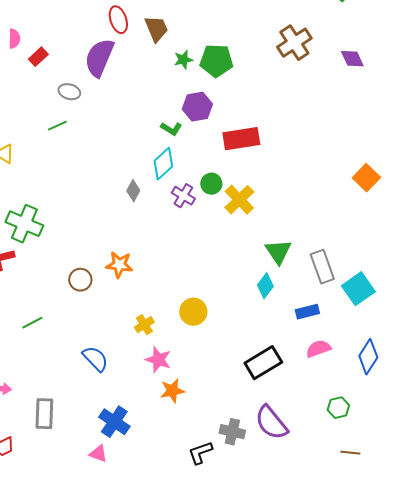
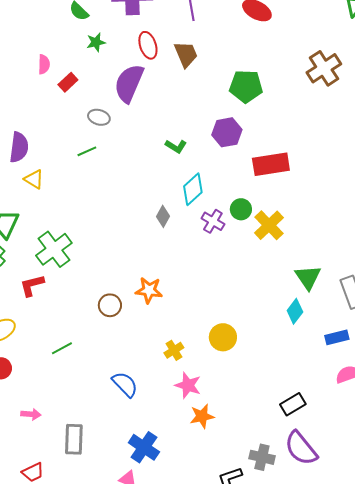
green star: (183, 60) -> (96, 42), moved
green L-shape: (171, 129) -> (176, 146), moved
green cross: (24, 224) -> (54, 249), turned 30
black rectangle: (263, 363) -> (293, 404), moved, size x0.7

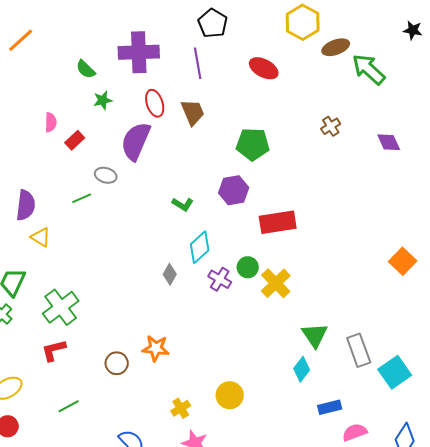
brown cross: (324, 68) -> (331, 126), size x0.6
green line: (87, 151) -> (82, 198), moved
red L-shape: (32, 285) -> (54, 350), moved
blue rectangle: (337, 337) -> (330, 407), moved

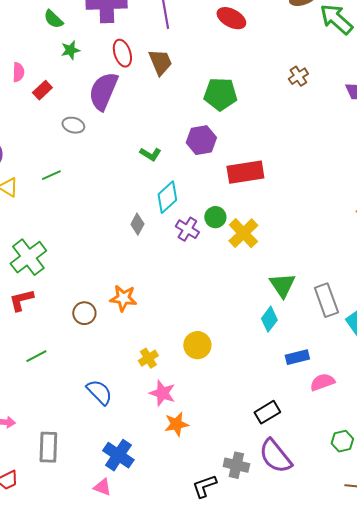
green line: (82, 198) -> (51, 175), moved

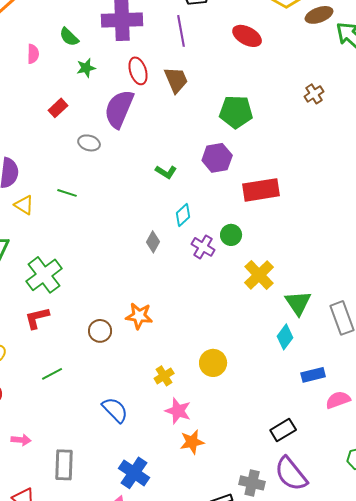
pink semicircle: (18, 72) -> (33, 54), moved
green line: (51, 175) -> (67, 193), turned 42
cyan diamond: (167, 197) -> (183, 215), size x0.7
yellow cross: (243, 233) -> (259, 275), moved

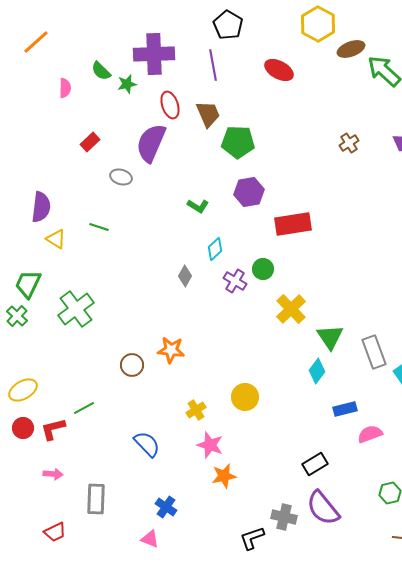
green star: (86, 68) -> (127, 84), moved
brown cross: (314, 94) -> (349, 143), moved
green pentagon: (236, 112) -> (238, 142), moved
red L-shape: (37, 318) -> (53, 429), moved
blue cross: (134, 473) -> (166, 507), size x0.7

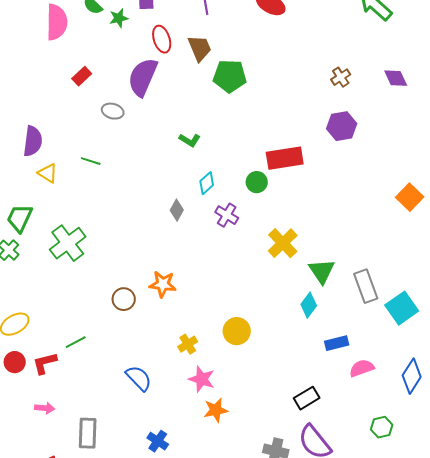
pink semicircle: (65, 88) -> (57, 22), size x1.8
purple hexagon: (249, 192) -> (342, 126), moved
green circle: (263, 269) -> (257, 182), moved

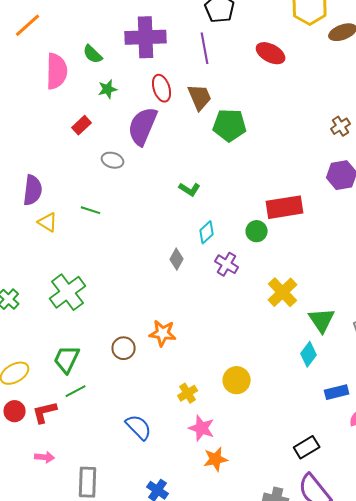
green star: (119, 18) -> (108, 89), moved
green trapezoid: (20, 218) -> (67, 359), moved

